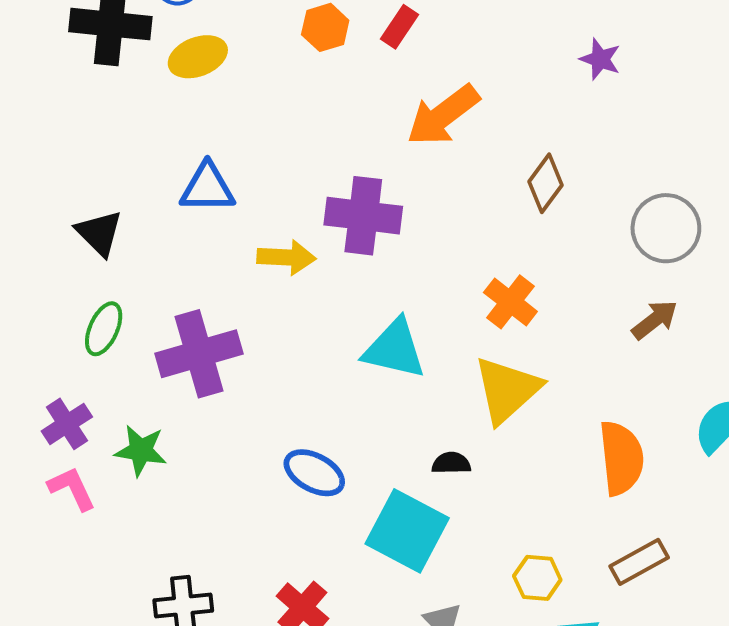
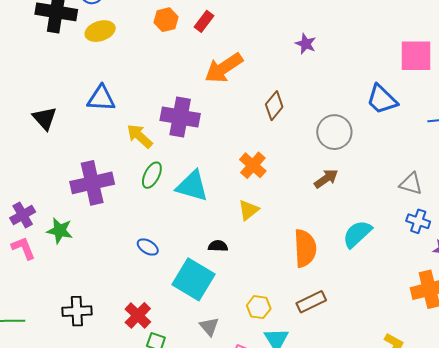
yellow arrow: (286, 257) -> (140, 136), turned -144
green ellipse: (104, 329) -> (152, 175), moved
yellow triangle: (507, 390) -> (249, 210), size x0.6
blue ellipse: (314, 473) -> (148, 247), size x0.7

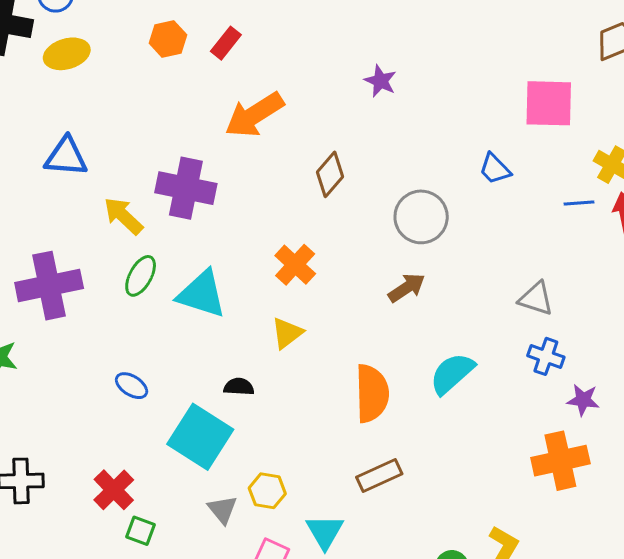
blue trapezoid: (382, 99) -> (495, 169), size x0.7
yellow hexagon: (259, 307) -> (267, 491), moved

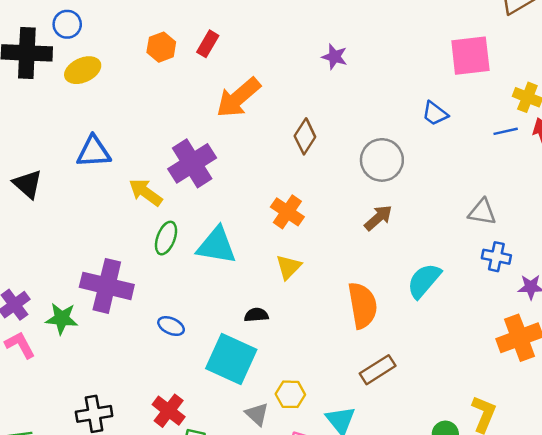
purple cross: (186, 188) -> (192, 163), turned -36
purple cross: (49, 286) -> (107, 286), moved, turned 33

